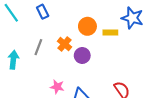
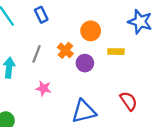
yellow rectangle: (110, 33) -> (116, 52), moved
pink star: (57, 87) -> (43, 88), moved

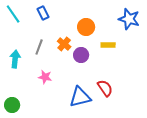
red semicircle: (129, 101) -> (105, 88), moved

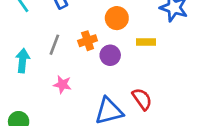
orange cross: (64, 44) -> (88, 41), turned 32

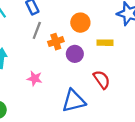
gray line: (54, 45) -> (37, 30), moved
red semicircle: (142, 99) -> (102, 80), moved

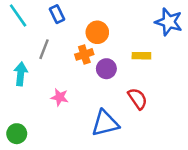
orange circle: (80, 23) -> (97, 32), moved
gray line: (37, 30) -> (44, 49), moved

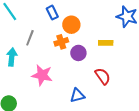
blue rectangle: (57, 14) -> (52, 13), moved
pink star: (60, 97) -> (42, 75), size x1.5
blue triangle: (105, 123) -> (77, 95), size x0.7

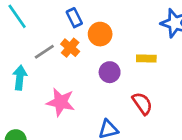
gray line: (30, 38) -> (44, 52), turned 35
orange cross: (61, 42) -> (70, 48), moved, turned -32

